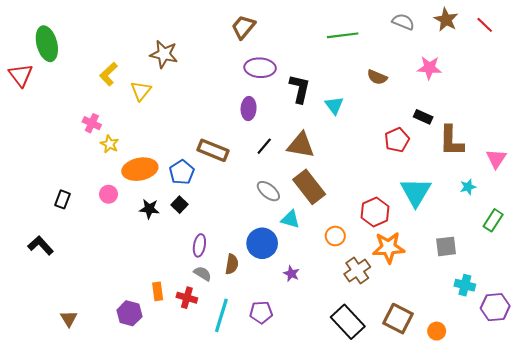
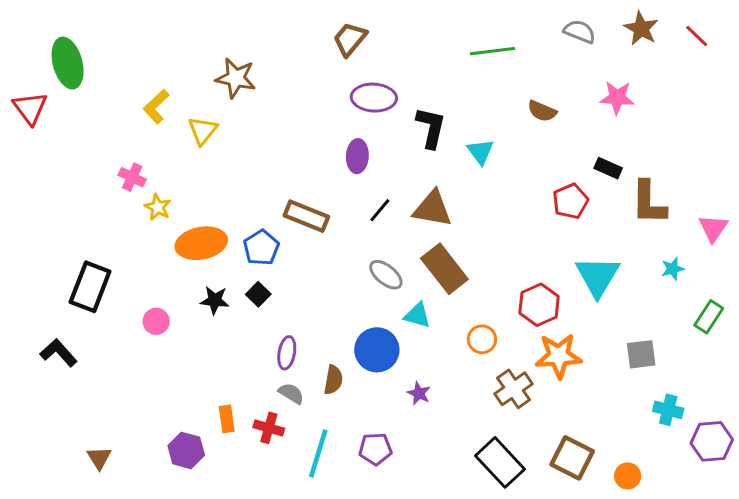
pink circle: (109, 194) -> (156, 321), moved
black rectangle: (63, 199) -> (90, 287), size x1.8

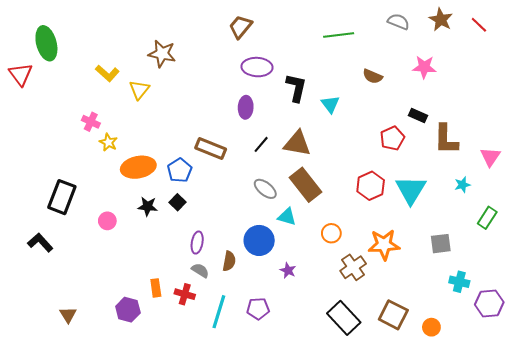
yellow L-shape: (156, 107) -> (107, 73), turned -95
red hexagon: (539, 305) -> (371, 186), moved

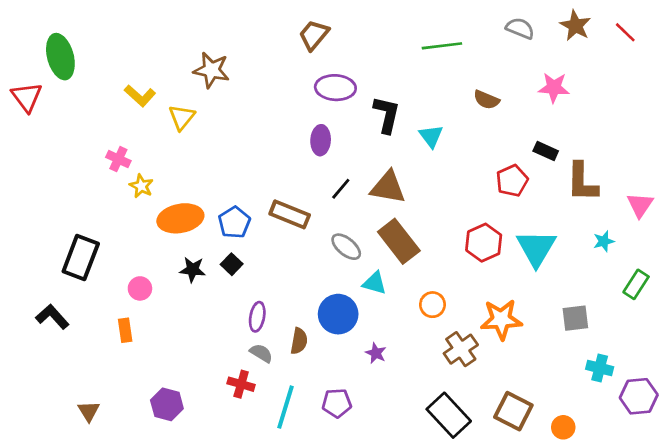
brown rectangle: (211, 149) -> (290, 214), moved
orange rectangle: (156, 288) -> (125, 330), moved

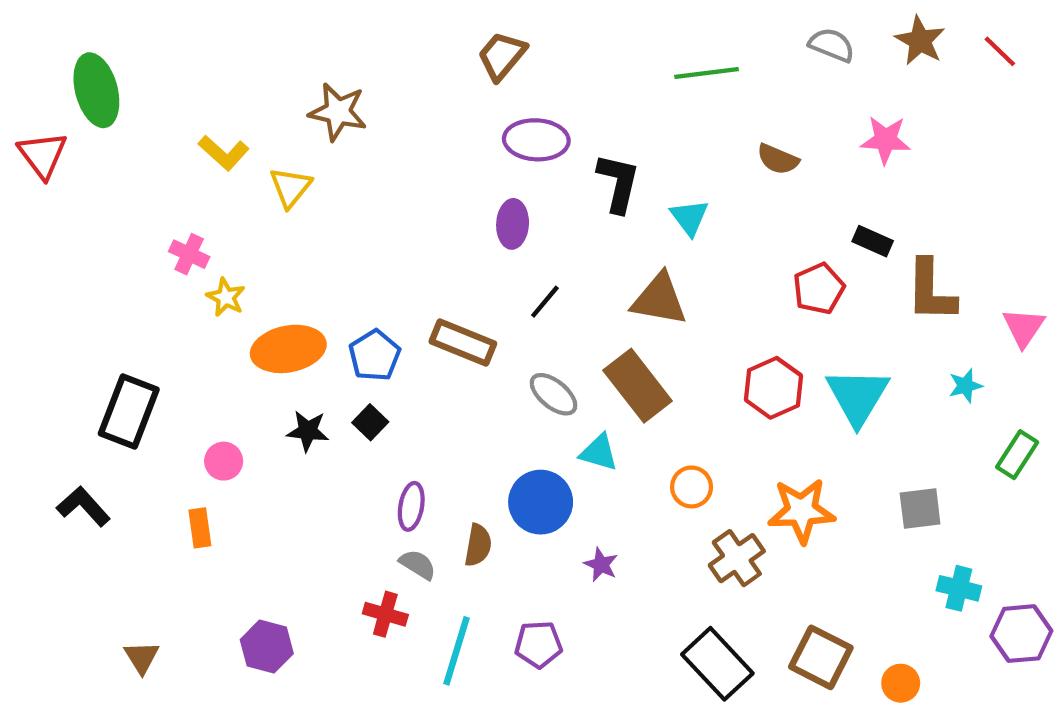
brown triangle: (388, 187) -> (659, 299), moved

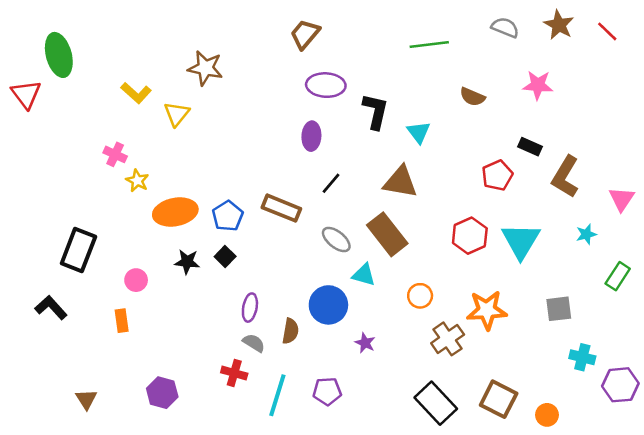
brown L-shape: (931, 291) -> (565, 177), turned 30

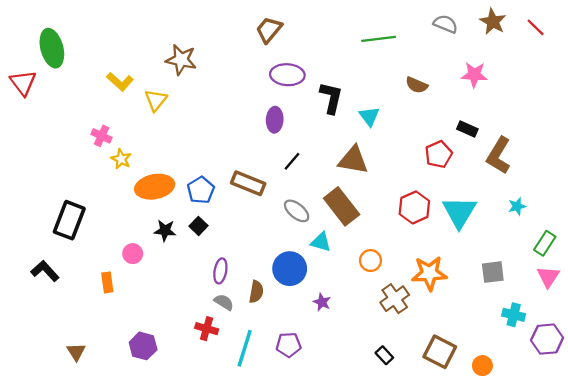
pink triangle: (622, 199) -> (548, 277), moved
pink circle: (136, 280) -> (133, 254), moved
black rectangle: (436, 403) -> (384, 355), size x0.5

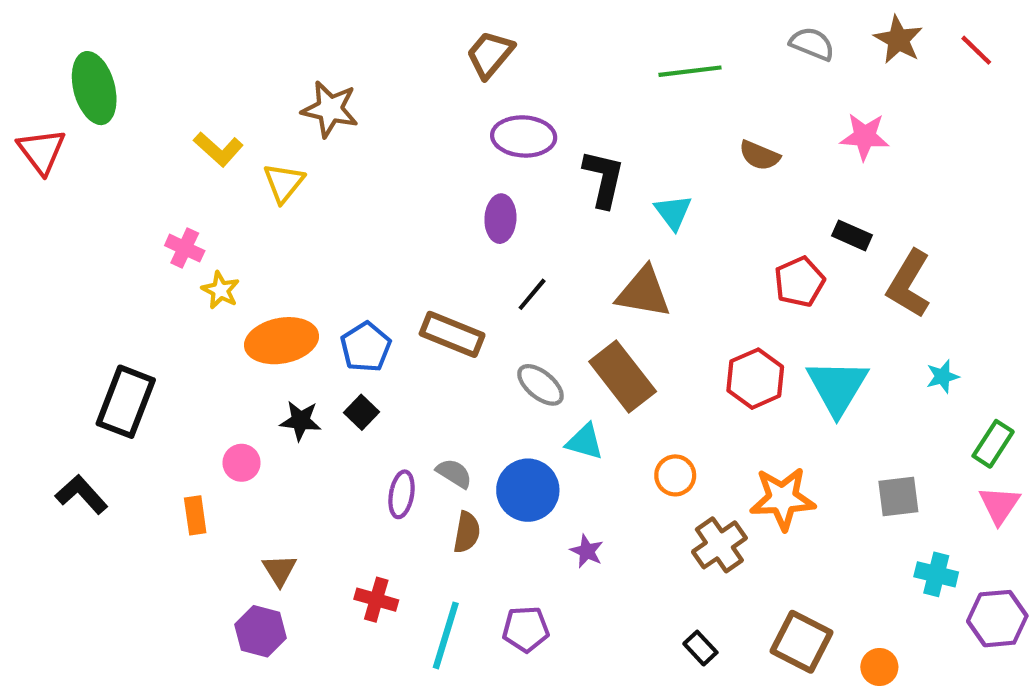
gray semicircle: (224, 302) -> (454, 473), moved
brown triangle: (76, 352) -> (279, 570), moved

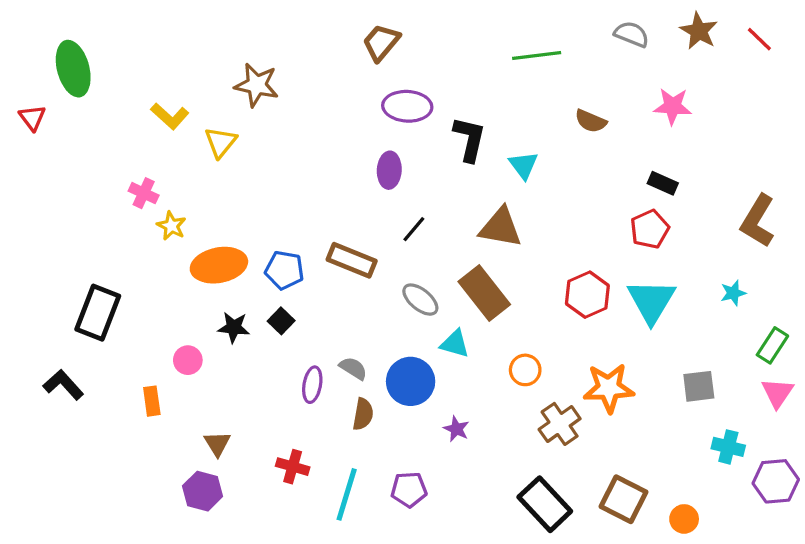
red triangle: (42, 151) -> (32, 118), size x0.7
red pentagon: (799, 282) -> (650, 229), moved
brown L-shape: (909, 284) -> (758, 221), moved
blue pentagon: (366, 347) -> (284, 270), turned -30
black rectangle: (700, 648) -> (545, 504), size x2.0

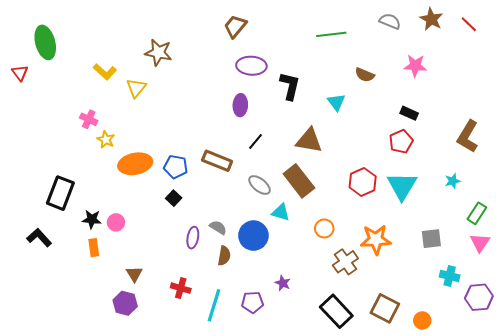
cyan triangle: (524, 165) -> (336, 102), moved
black star: (234, 327) -> (92, 219), moved
purple star: (456, 429) -> (283, 283), moved

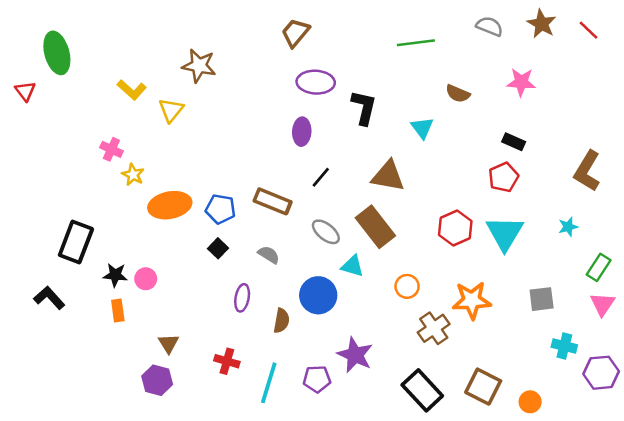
gray semicircle: (218, 227) -> (269, 255), moved
purple star: (283, 283) -> (355, 355), size x1.8

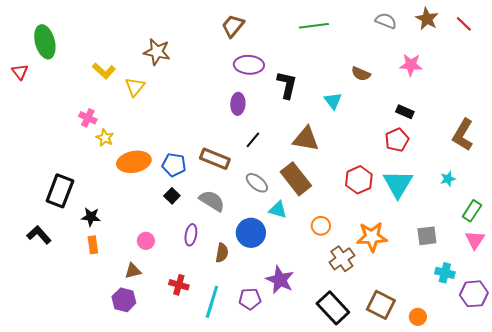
green line: (416, 43) -> (314, 26), moved
gray semicircle: (269, 255) -> (212, 201), size x1.5
pink circle: (146, 279) -> (146, 241), moved
brown triangle: (169, 343) -> (133, 271), turned 48

